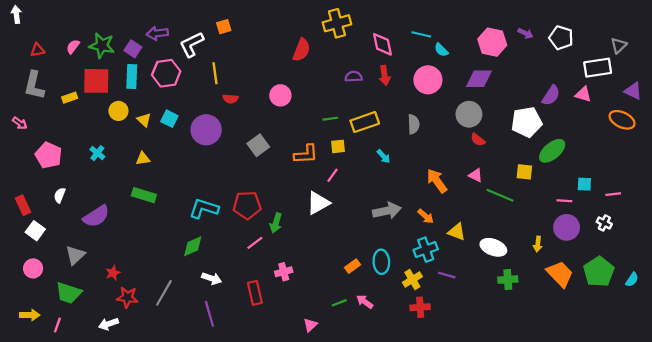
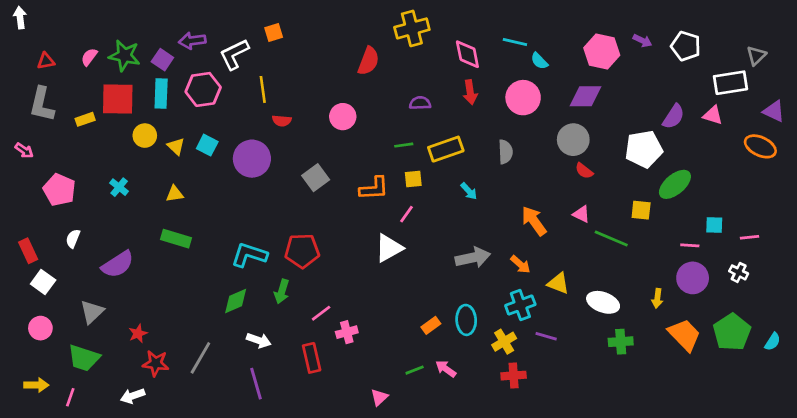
purple semicircle: (354, 77) -> (420, 103), moved
green arrow: (276, 223) -> (282, 291), moved
pink line: (255, 243) -> (321, 313), moved

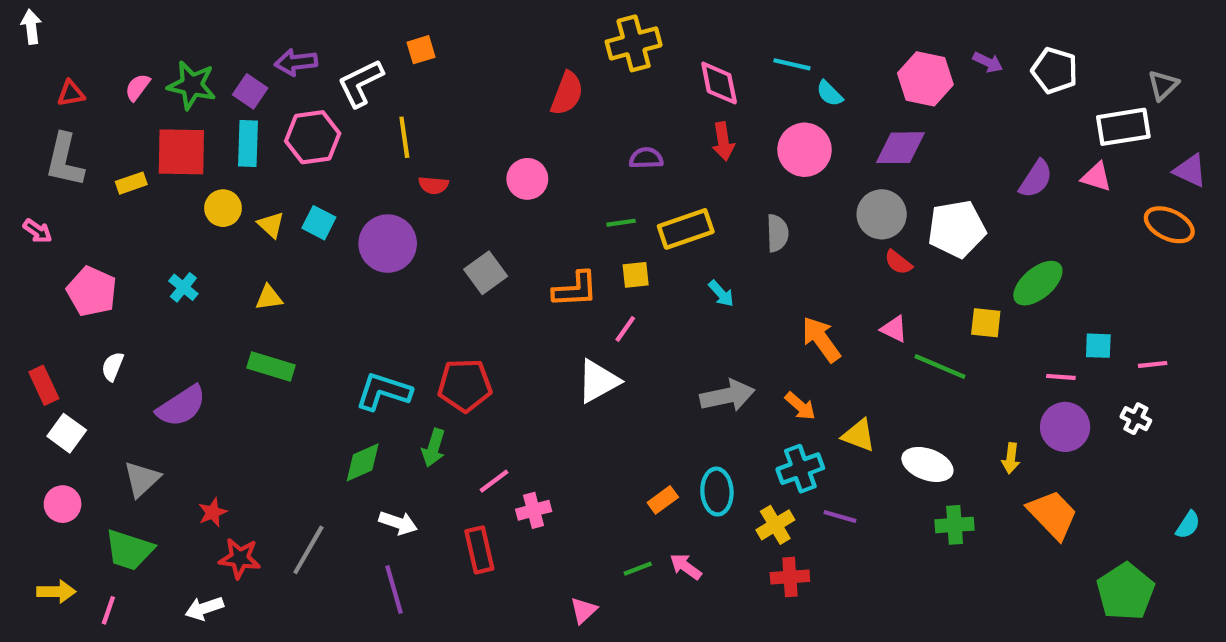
white pentagon: (644, 149) -> (957, 229), moved
green pentagon: (732, 332) -> (1125, 592), moved

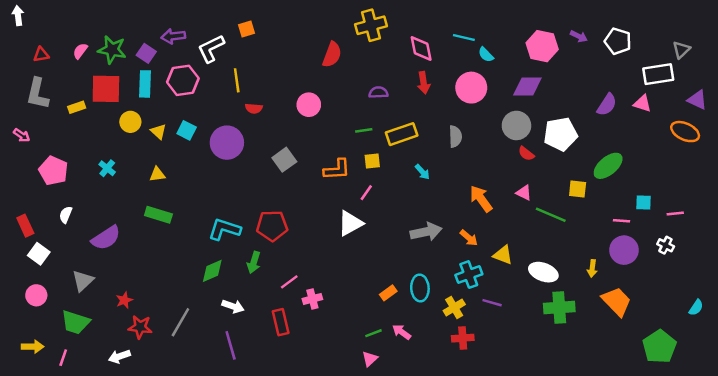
green cross: (955, 525) -> (559, 308), size x1.4
pink triangle: (584, 610) -> (370, 359), moved

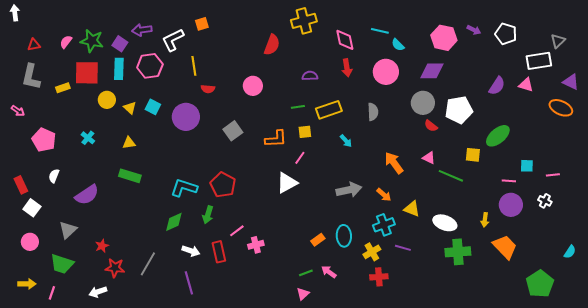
red pentagon: (272, 226) -> (223, 185), turned 30
red rectangle: (281, 322) -> (219, 252), moved

